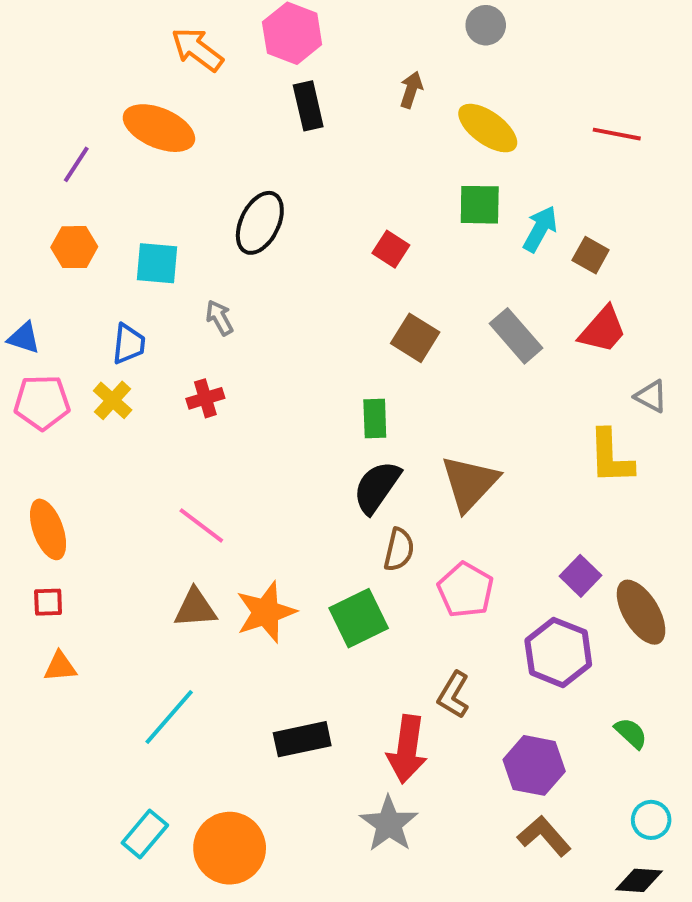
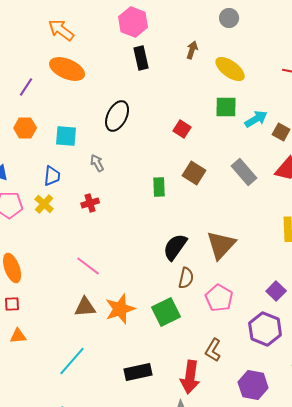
orange arrow: (197, 49) -> (61, 30), moved
cyan arrow: (540, 229) -> (256, 119), turned 30
green rectangle: (375, 419) -> (159, 187), moved

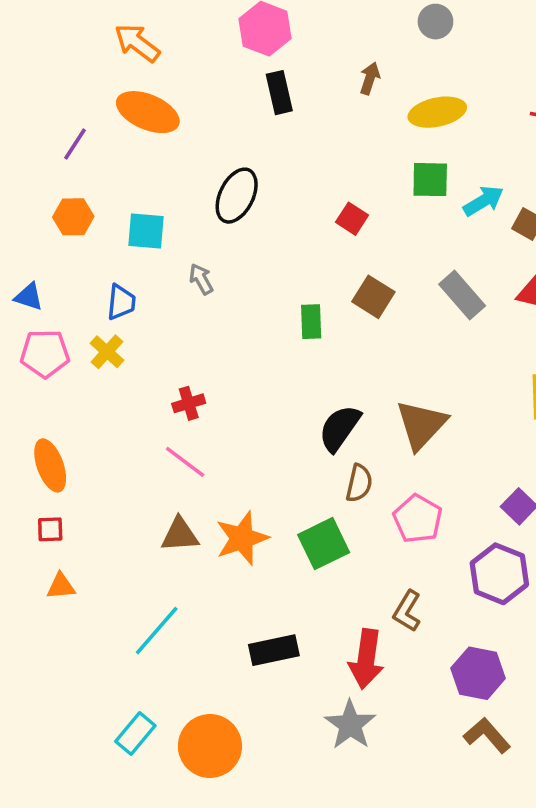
yellow ellipse: (230, 69) -> (437, 112), turned -48
red cross: (90, 203) -> (189, 403), moved

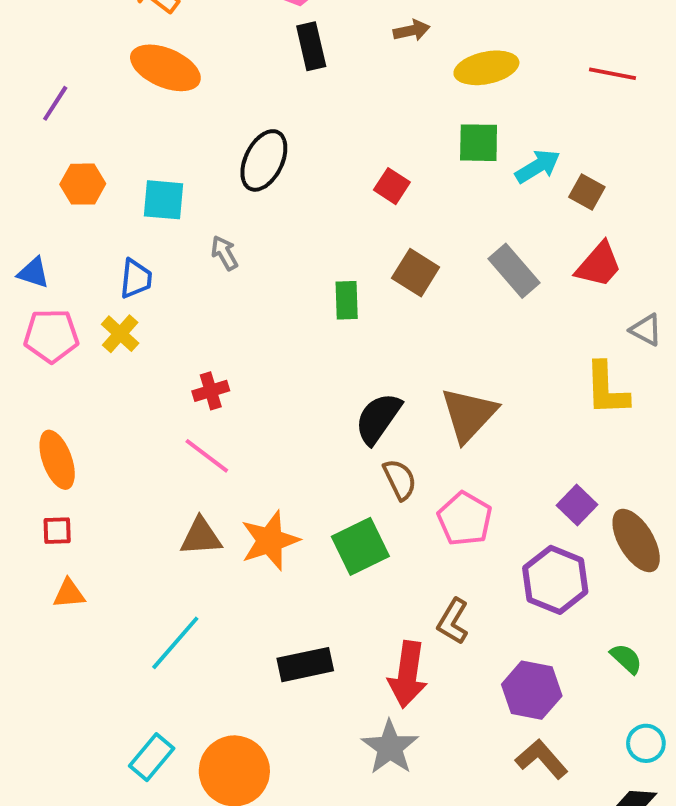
brown arrow: (370, 78) -> (412, 30), turned 60
purple line: (75, 144) -> (55, 103), moved
brown semicircle: (359, 483) -> (400, 479), turned -39

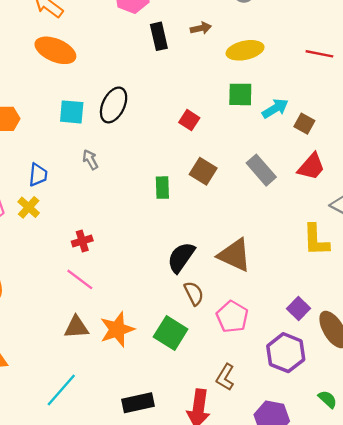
black rectangle: (311, 46) -> (159, 36), moved
cyan square: (163, 200) -> (72, 112), moved
brown triangle: (469, 414) -> (235, 255), turned -48
green square: (360, 546) -> (171, 333), turned -32

